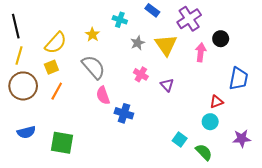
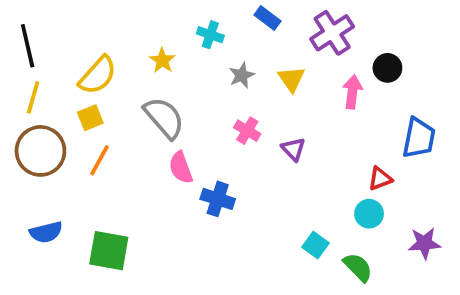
yellow triangle: (166, 45) -> (291, 79), size x0.7

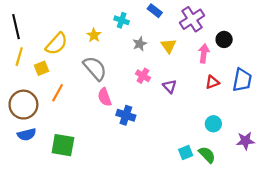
yellow square: (90, 118) -> (42, 68), moved
brown circle: (40, 151) -> (23, 105), moved
red triangle: (380, 179) -> (212, 82), moved
cyan square: (315, 245) -> (186, 153), moved, turned 32

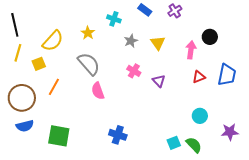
purple cross: (192, 19) -> (175, 11), moved, size x0.6
blue cross: (126, 115) -> (118, 135), moved

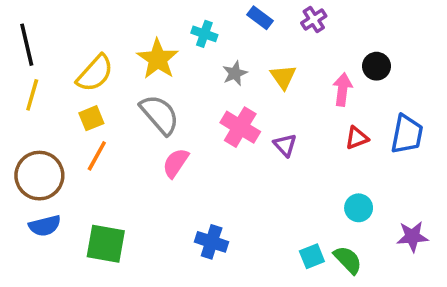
yellow star: (88, 33) -> (158, 59), size x1.6
yellow square: (39, 64) -> (91, 118), moved
pink cross: (134, 71) -> (240, 127), size x1.5
pink semicircle: (98, 91) -> (176, 163), turned 54

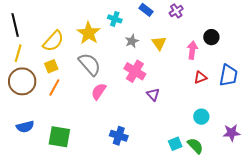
purple triangle: (285, 145) -> (153, 94), moved
brown circle: (39, 176) -> (22, 81), moved

